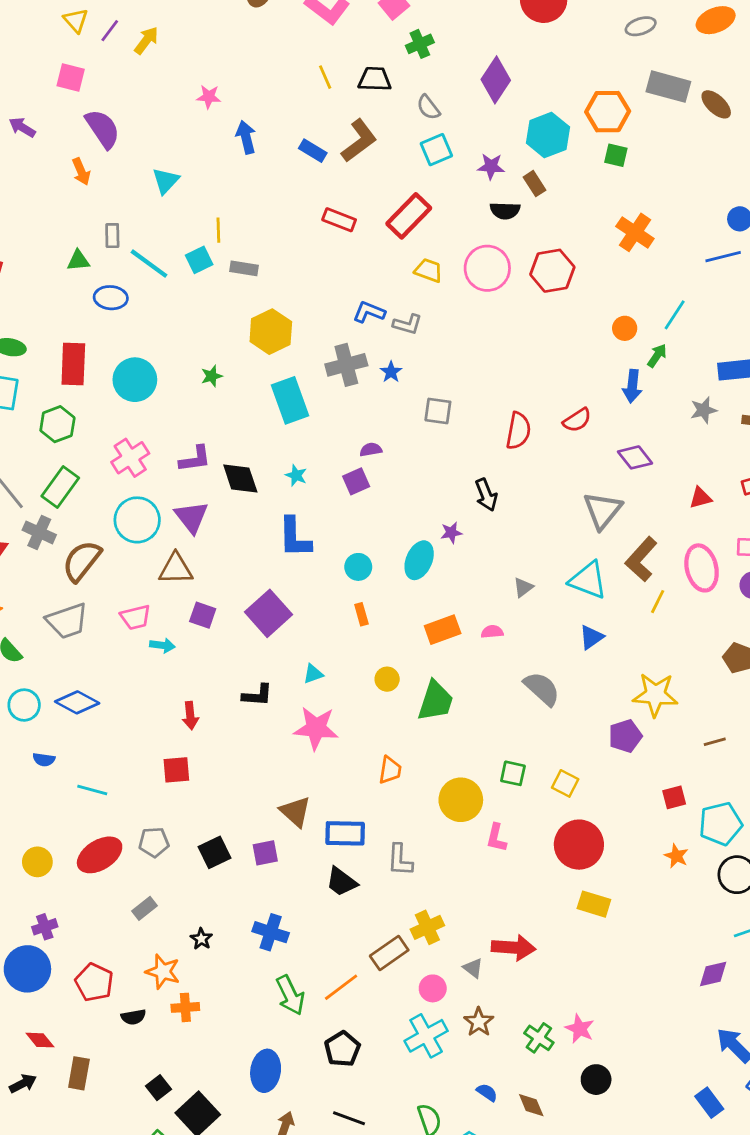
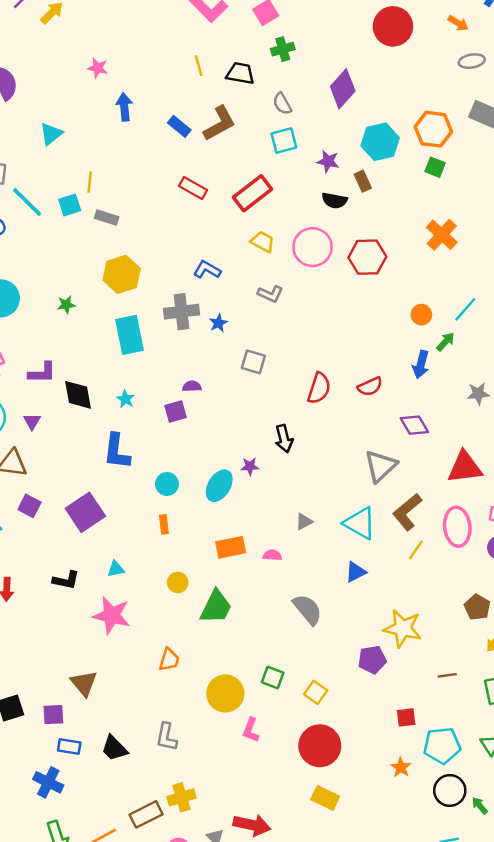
gray L-shape: (407, 324) -> (270, 294), moved
red triangle: (700, 498) -> (465, 467), size x1.8
purple triangle: (192, 517) -> (32, 422), size x0.6
blue rectangle: (345, 833) -> (69, 746), moved, size x0.7

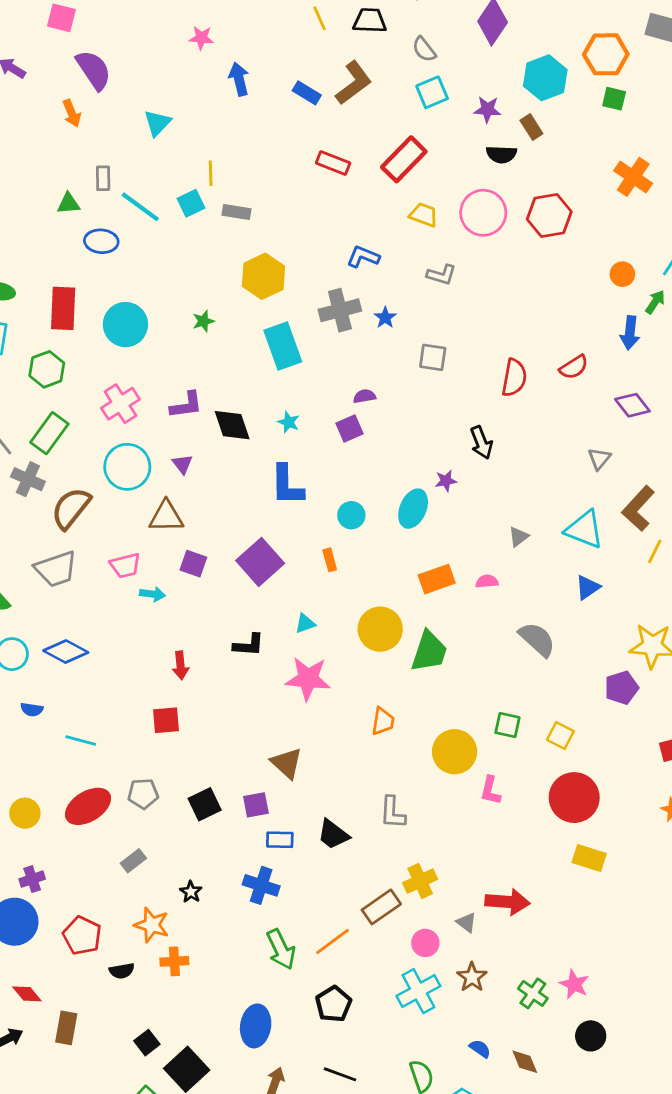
gray triangle: (380, 466) -> (599, 459), size x0.6
orange rectangle: (164, 524) -> (330, 560), moved
yellow circle: (178, 582) -> (380, 629), size x1.8

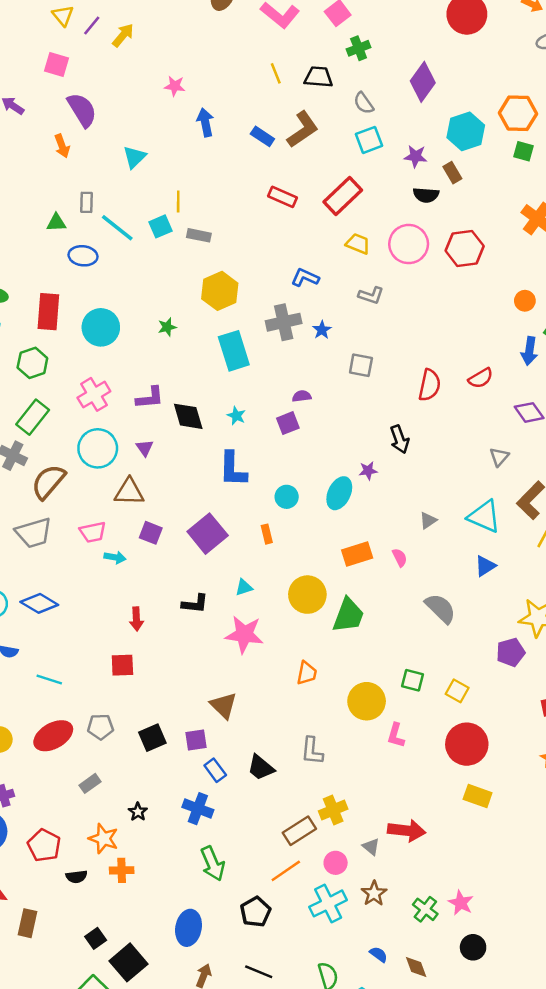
pink semicircle: (487, 581) -> (400, 558), turned 66
blue rectangle: (280, 840) -> (215, 770), turned 50
orange line: (332, 941) -> (286, 871), moved

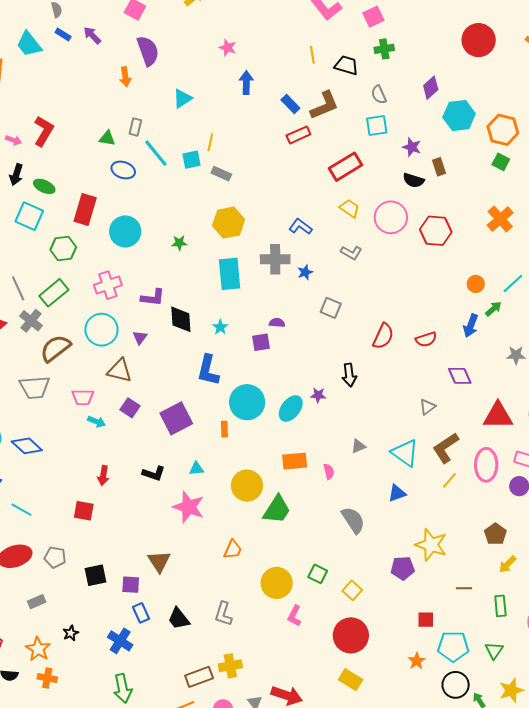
purple diamond: (423, 82) -> (431, 88), size x0.7
cyan hexagon: (466, 131) -> (459, 116), moved
red rectangle: (283, 197) -> (298, 135), moved, turned -60
cyan circle: (287, 497) -> (247, 402), size x1.8

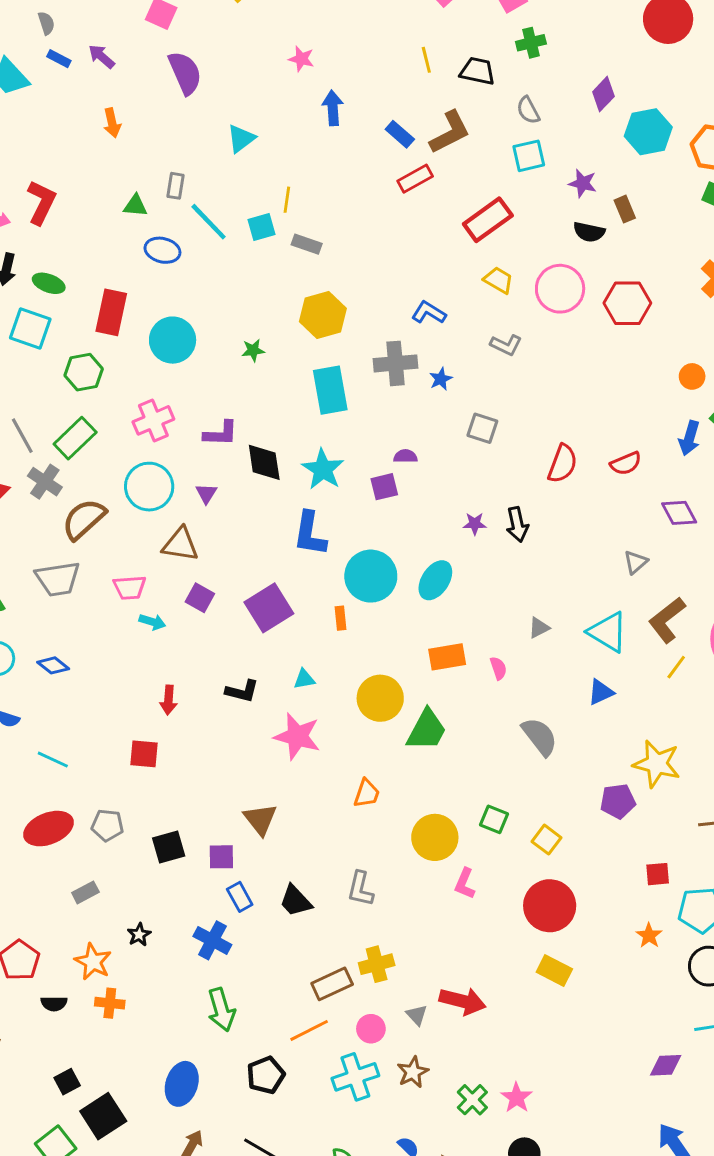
orange arrow: (125, 77) -> (112, 123), moved
cyan star: (220, 327) -> (323, 469), size x1.8
purple star: (318, 395) -> (475, 524), moved
blue diamond: (27, 446) -> (53, 665), size x0.7

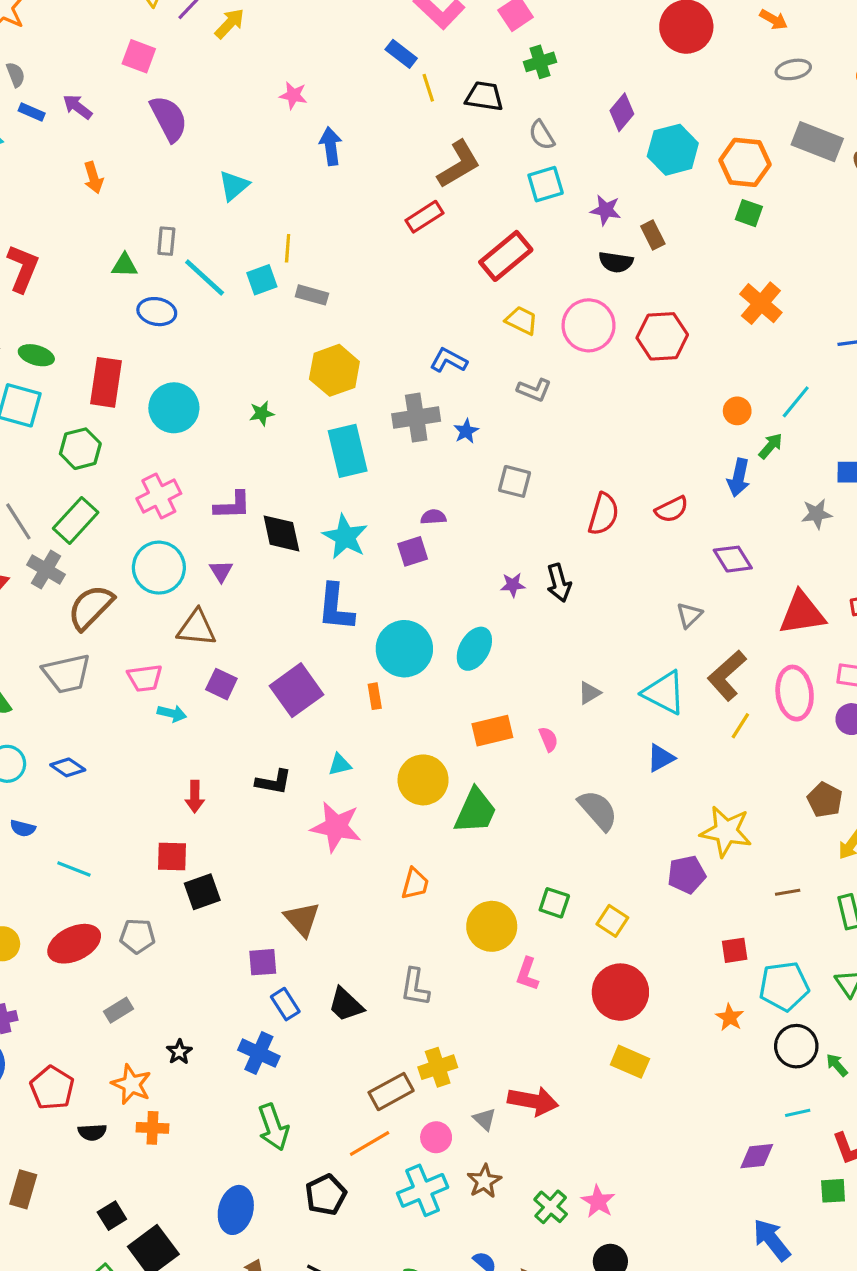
blue rectangle: (400, 134) -> (401, 54), moved
black square: (169, 847) -> (202, 892), moved

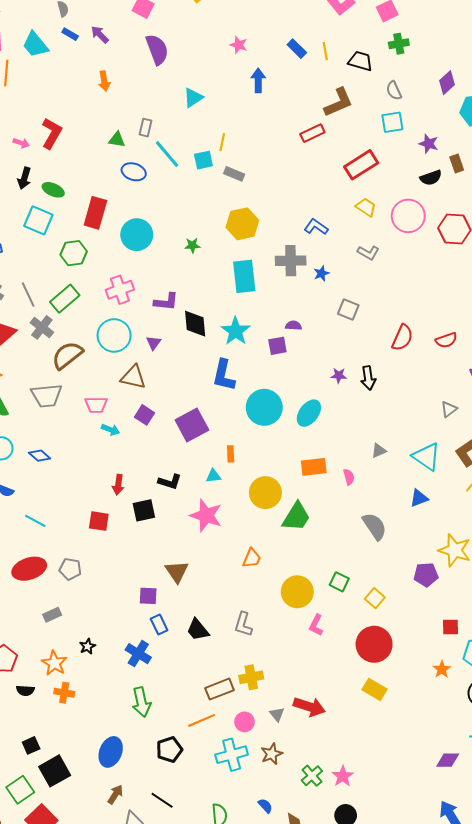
blue rectangle: (401, 54) -> (297, 49), moved
black semicircle: (616, 262) -> (431, 178), turned -35
orange rectangle: (375, 696) -> (231, 454), moved
black square: (202, 892) -> (144, 510), moved

